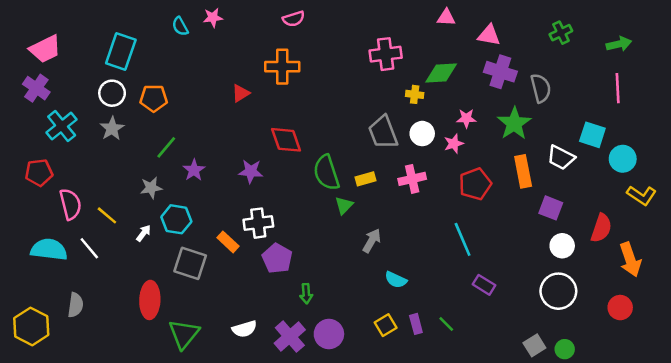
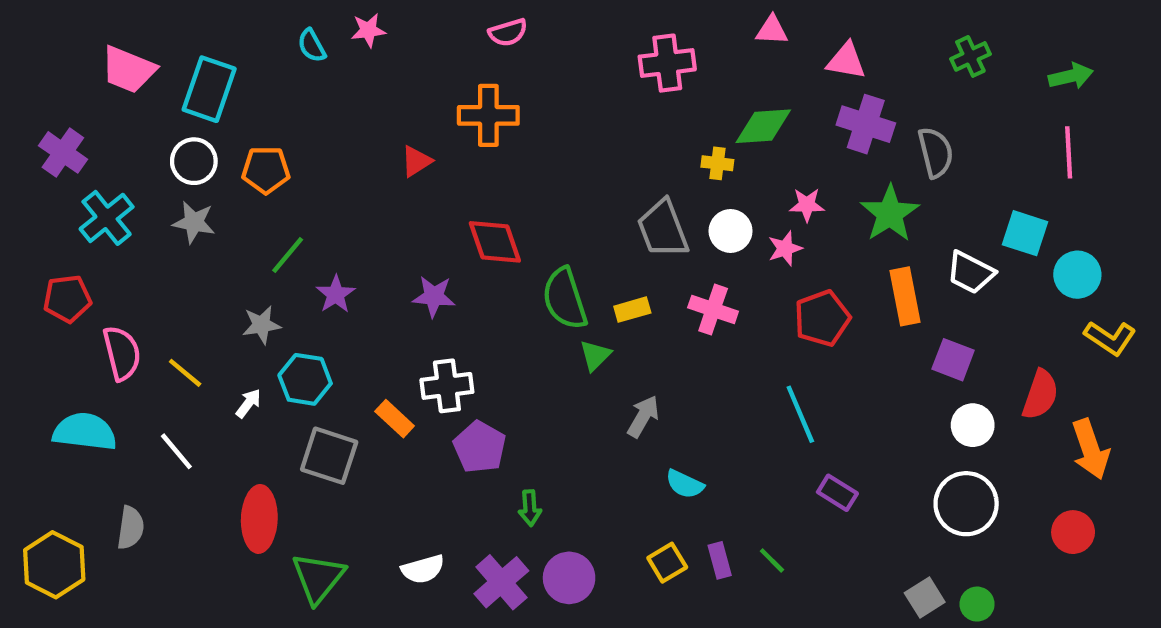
pink trapezoid: (45, 49) -> (128, 70), moved, turned 48
pink cross: (386, 54) -> (667, 63), moved
gray star: (112, 128) -> (194, 222), turned -30
pink cross: (412, 179) -> (713, 310), turned 32
white line: (89, 248) -> (176, 451), moved

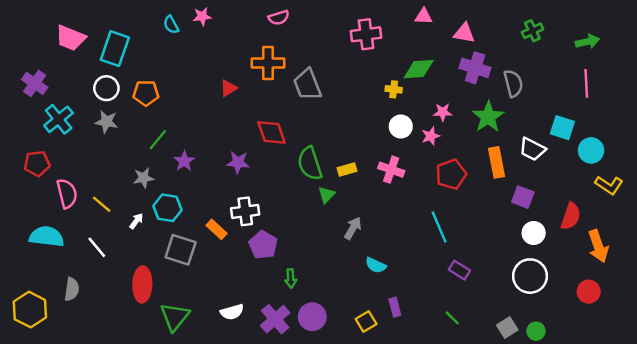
gray trapezoid: (663, 229) -> (307, 85), moved
green line: (772, 560) -> (452, 318), moved
yellow square: (667, 563) -> (366, 322), moved

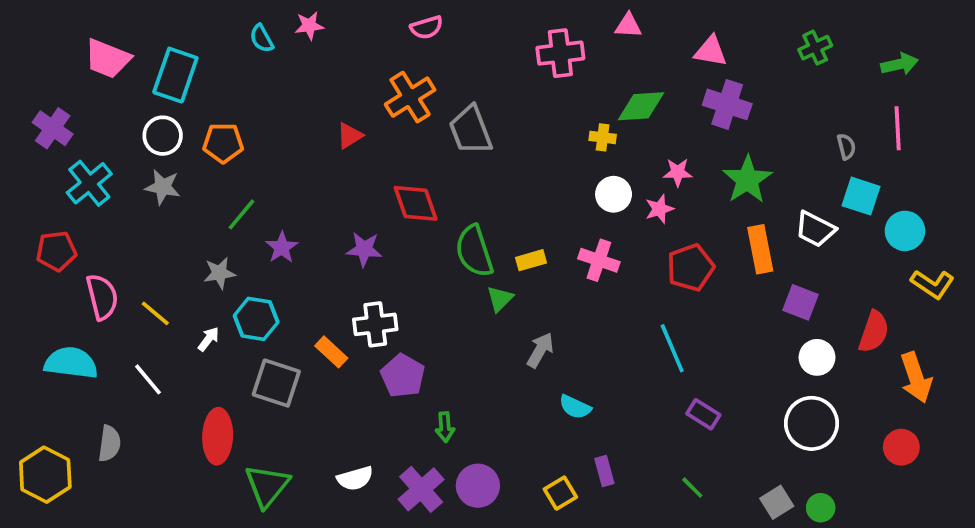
pink triangle: (424, 16) -> (628, 26), moved
orange cross: (268, 63) -> (410, 97), turned -32
gray semicircle: (513, 83) -> (846, 147), moved, size x0.6

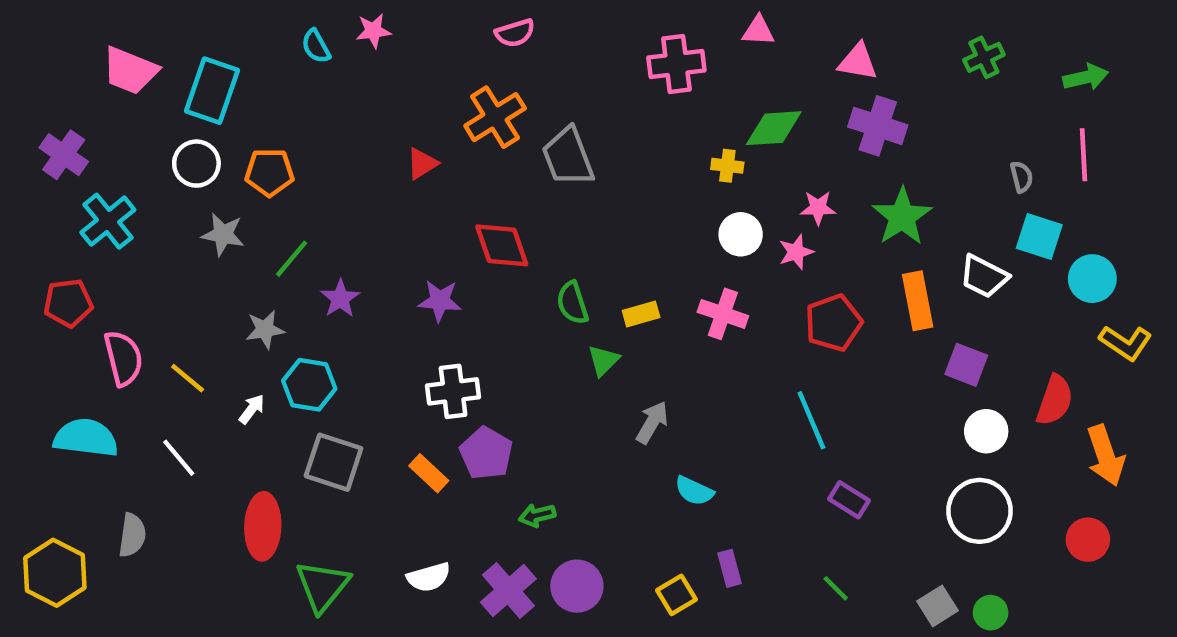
gray star: (163, 187) -> (223, 234), moved
green semicircle: (474, 251) -> (572, 303), size x0.7
orange rectangle: (331, 352) -> (429, 473), moved
green arrow: (445, 427) -> (537, 515), turned 80

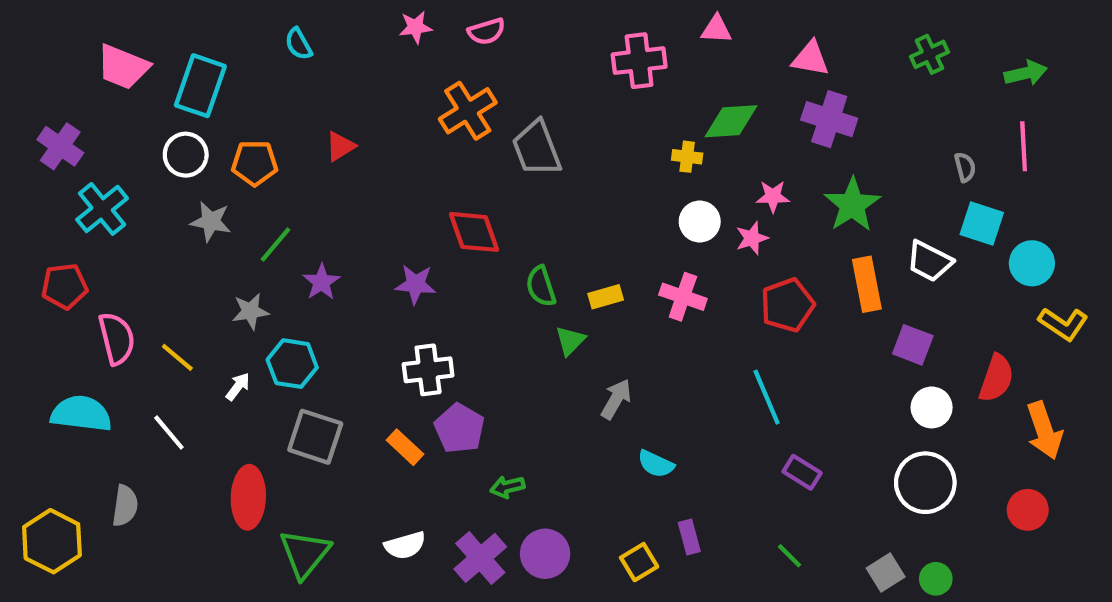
pink star: (373, 31) -> (416, 27), moved
red triangle: (422, 164) -> (340, 146), moved

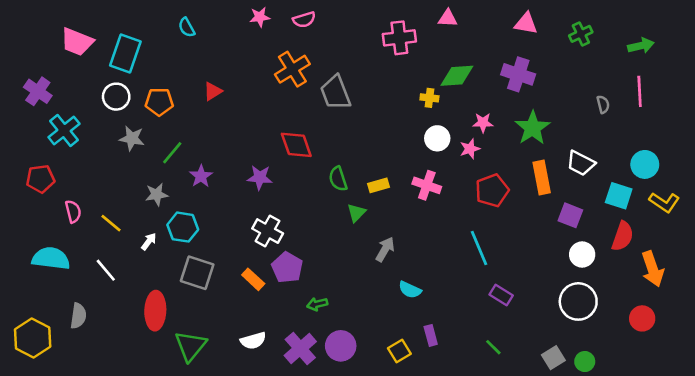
pink triangle: (810, 59) -> (526, 23), moved
cyan square: (982, 224) -> (619, 196), moved
pink semicircle: (117, 339) -> (73, 211), size x0.7
white cross: (428, 370) -> (268, 231), turned 36

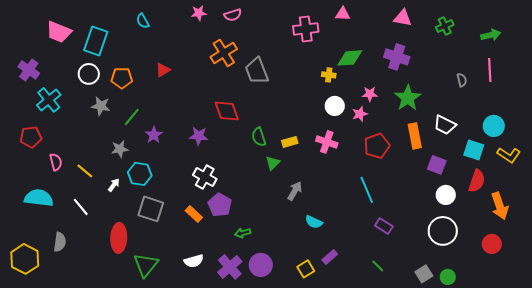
purple rectangle: (431, 335) -> (330, 257), turned 63

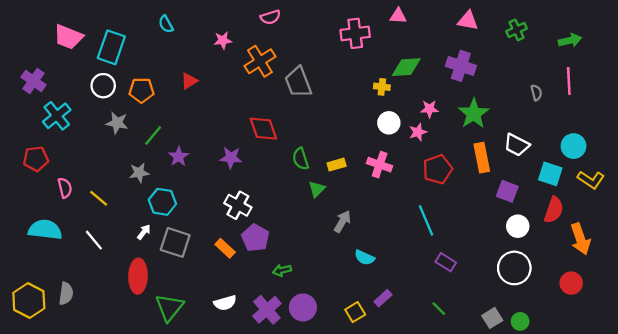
pink star: (199, 13) -> (223, 40), moved
white arrow: (114, 185) -> (144, 232), moved
gray semicircle: (60, 242) -> (66, 294), moved

